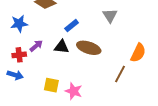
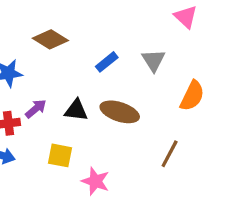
blue rectangle: (72, 26) -> (107, 62), moved
orange semicircle: (138, 53) -> (192, 96), moved
yellow square: (51, 85) -> (60, 155), moved

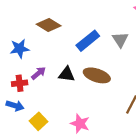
blue rectangle: (107, 62) -> (88, 41), size x1.5
yellow square: (60, 155) -> (39, 121), moved, turned 36

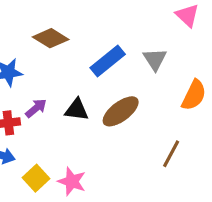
brown ellipse: (97, 75) -> (121, 111), turned -55
pink star: (80, 124) -> (72, 181), moved

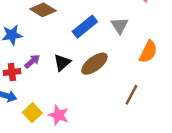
black triangle: (77, 110) -> (62, 62), turned -48

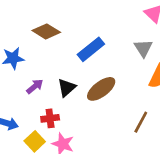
gray triangle: (120, 25) -> (143, 48), moved
red cross: (12, 72) -> (50, 118), moved

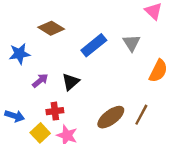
gray triangle: (143, 48) -> (132, 43), moved
brown ellipse: (101, 89) -> (111, 117), moved

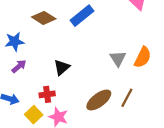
gray triangle: (132, 43) -> (118, 58), moved
blue rectangle: (94, 45) -> (82, 16), moved
purple arrow: (40, 81) -> (19, 66), moved

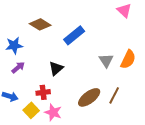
blue rectangle: (82, 16) -> (74, 35), moved

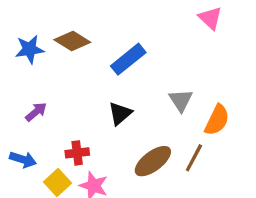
blue star: (14, 45) -> (30, 49), moved
orange semicircle: (128, 59) -> (217, 120), moved
black triangle: (56, 68) -> (120, 113), moved

